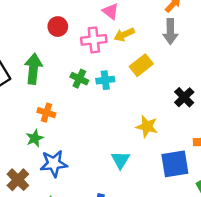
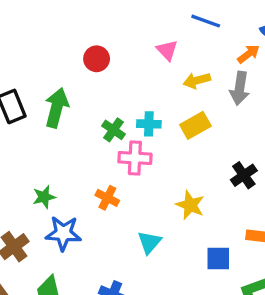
yellow arrow: (124, 35) -> (197, 80), moved
pink cross: (94, 40) -> (135, 158), moved
cyan cross: (105, 80) -> (149, 124), moved
orange cross: (46, 113) -> (107, 198), moved
blue square: (175, 164) -> (218, 259), size x0.7

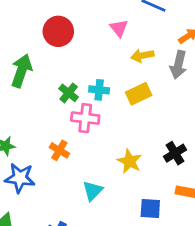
red circle: (97, 59) -> (58, 31), size x1.4
black cross: (244, 175) -> (175, 153), moved

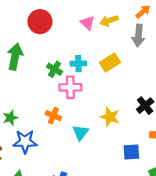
pink triangle: (119, 28) -> (87, 23), moved
yellow arrow: (142, 56) -> (109, 21), moved
cyan triangle: (93, 191) -> (80, 133), moved

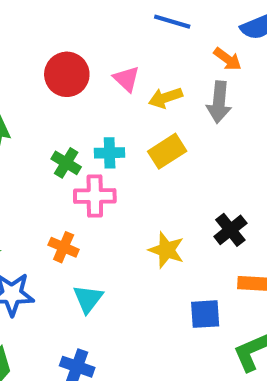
orange arrow: (143, 12) -> (228, 59), turned 77
yellow arrow: (109, 21) -> (165, 98), moved
red circle: (40, 22) -> (67, 74), moved
cyan triangle: (80, 133) -> (88, 299), moved

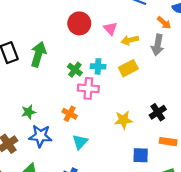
yellow star: (166, 250) -> (123, 120), turned -30

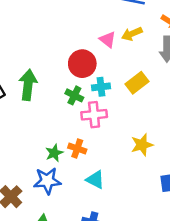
red circle: (79, 23) -> (82, 64), moved
yellow arrow: (130, 40) -> (132, 34), moved
green star: (29, 112) -> (54, 153), moved
cyan triangle: (80, 142) -> (95, 180), turned -35

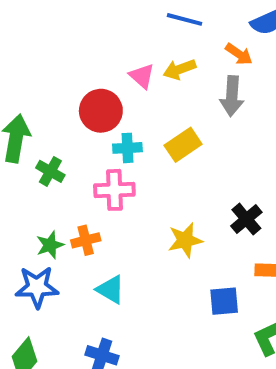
green cross: (74, 95) -> (50, 171), moved
orange cross: (77, 149) -> (86, 240), turned -36

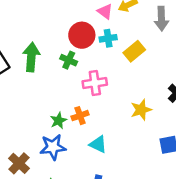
cyan cross: (127, 148) -> (108, 38), moved
green cross: (50, 171) -> (69, 60), moved

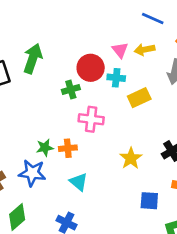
green arrow: (31, 57) -> (33, 58), moved
green cross: (69, 60) -> (71, 89), turned 35
yellow star: (141, 110) -> (131, 158), turned -30

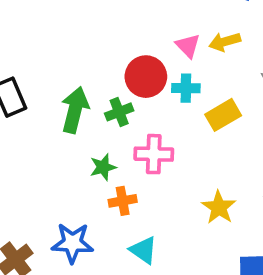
green arrow: (33, 58) -> (75, 110), moved
green star: (45, 148) -> (103, 167), moved

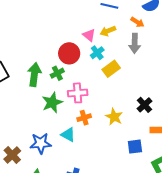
cyan cross: (186, 88) -> (97, 53), moved, turned -32
green star: (103, 167) -> (52, 103), size x1.5
orange cross: (123, 201) -> (84, 118), moved
cyan triangle: (143, 250) -> (68, 135), moved

